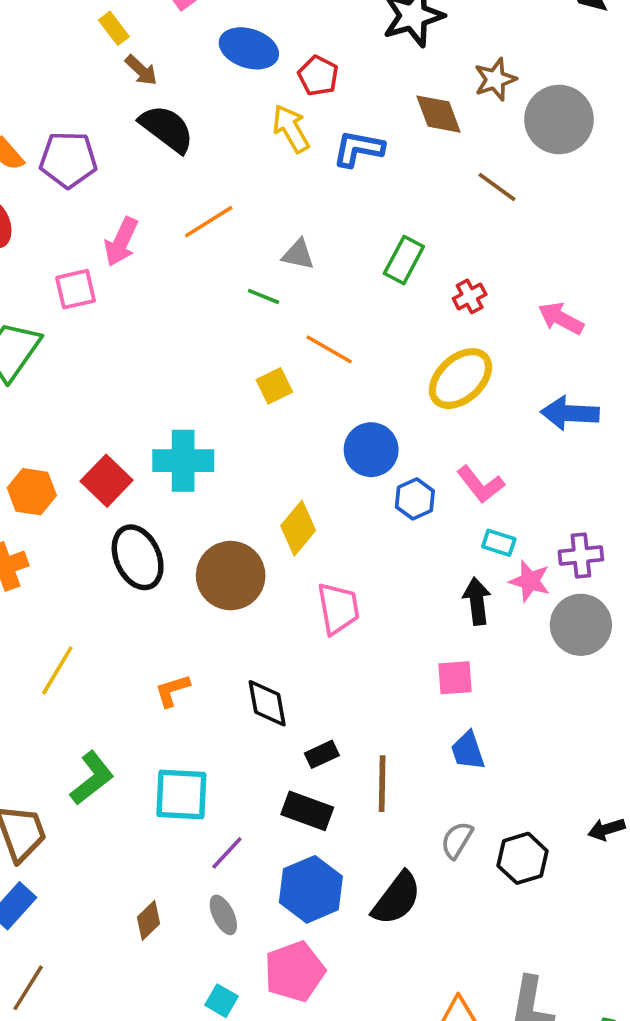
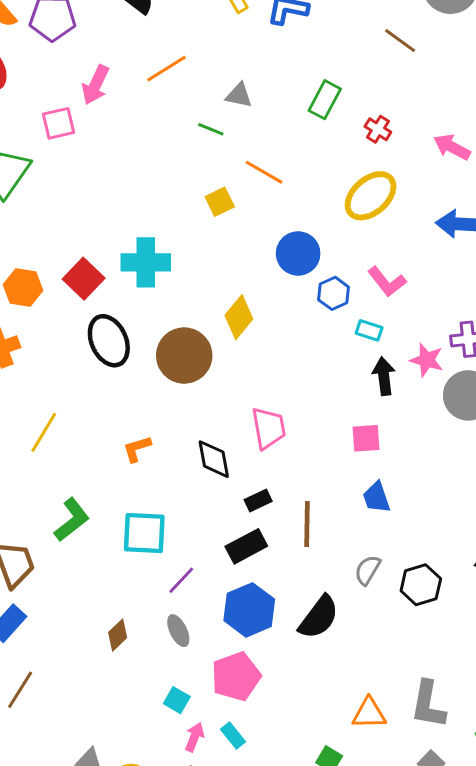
red cross: (470, 296) -> (378, 129), turned -30
cyan rectangle: (499, 543) -> (369, 330), moved
pink trapezoid: (338, 608) -> (268, 428), moved
black rectangle: (307, 811) -> (246, 546), turned -48

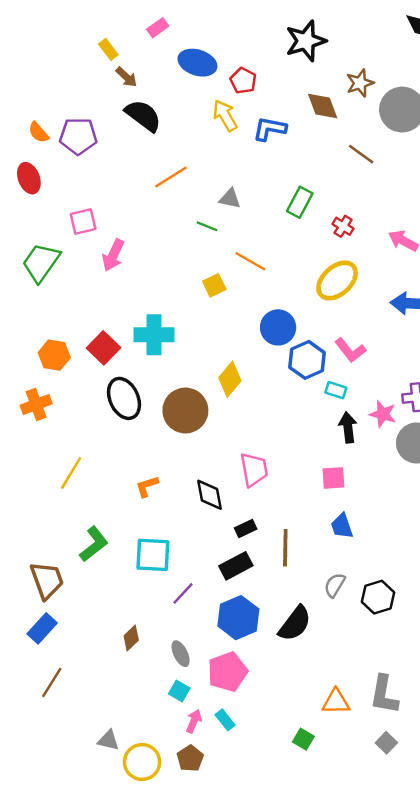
pink arrow: (95, 85) -> (113, 255), moved
blue hexagon: (334, 293) -> (307, 360), size x1.4
gray ellipse: (178, 631) -> (181, 654), moved

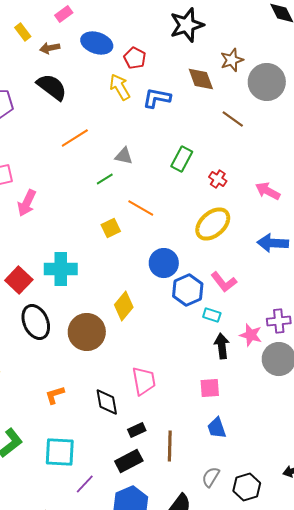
brown arrow: (126, 77) -> (50, 48), moved, turned 126
green line: (207, 226) -> (105, 179), turned -54

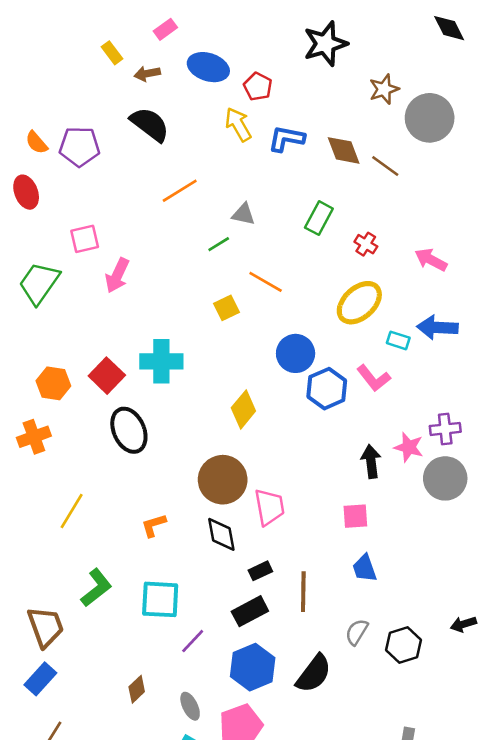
brown diamond: (201, 79) -> (344, 150), moved
cyan rectangle: (212, 315) -> (398, 340), moved
brown circle: (87, 332) -> (223, 480), moved

